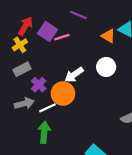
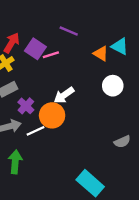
white circle: (106, 67) -> (113, 86), moved
green arrow: (44, 132) -> (15, 162), moved

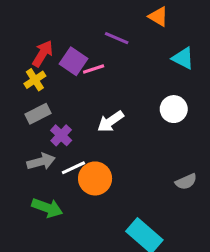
orange triangle: (101, 54) -> (158, 17), moved
orange circle: (52, 115) -> (95, 178), moved
green arrow: (15, 162) -> (47, 208), turned 105

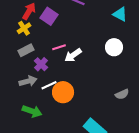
pink line: (94, 69) -> (59, 47), moved

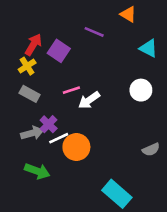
gray rectangle: (26, 50) -> (30, 94), turned 56
purple cross: (41, 64) -> (49, 124), moved

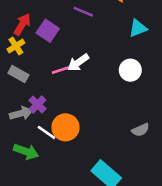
cyan triangle: (148, 48) -> (138, 28), turned -48
white arrow: (89, 100) -> (78, 63), moved
white line: (59, 138) -> (46, 132), moved, turned 60

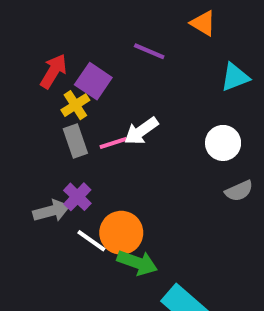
yellow cross: (16, 46) -> (75, 105), moved
gray rectangle: (18, 74) -> (75, 141), moved, turned 42
gray semicircle: (140, 130) -> (239, 191), moved
green arrow: (26, 151) -> (137, 263), moved

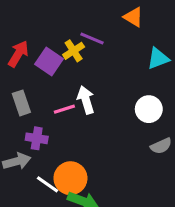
yellow cross: (75, 105) -> (74, 51), moved
white arrow: (141, 131) -> (86, 100), turned 108
gray rectangle: (75, 141) -> (21, 103), moved
purple cross: (77, 197) -> (37, 138), moved, turned -35

